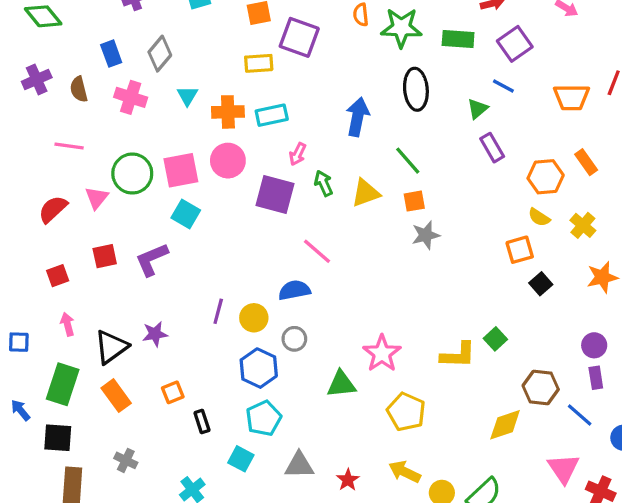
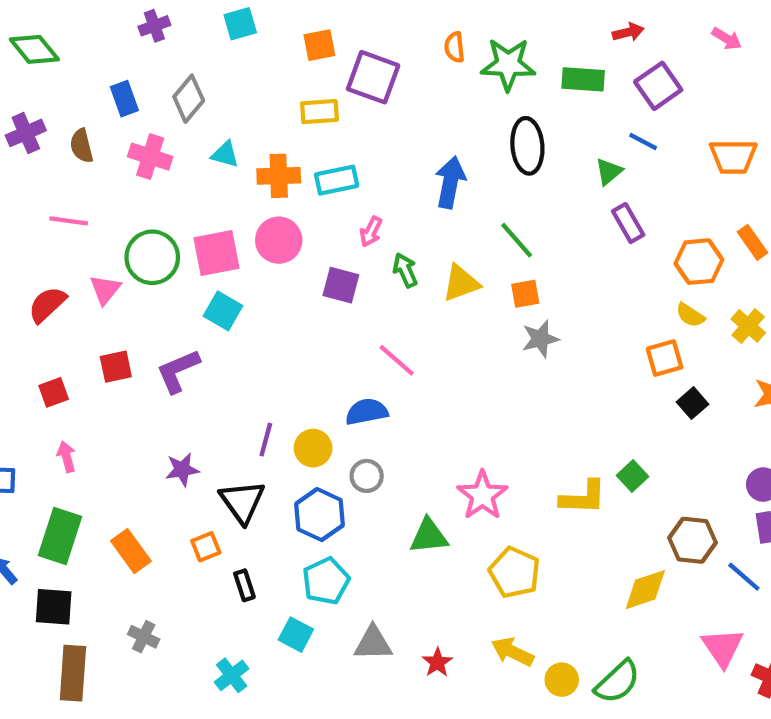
cyan triangle: (187, 96) -> (225, 154), turned -45
purple square: (275, 195) -> (341, 285), size x0.7
black triangle: (111, 347) -> (242, 502), moved, turned -30

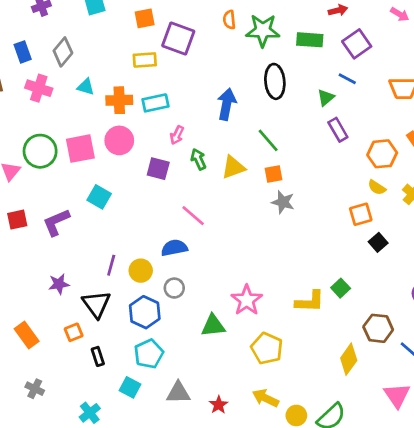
cyan square: (223, 311) -> (99, 197), moved
gray star: (540, 339) -> (283, 202), turned 30
yellow diamond: (645, 590) -> (349, 359), turned -36

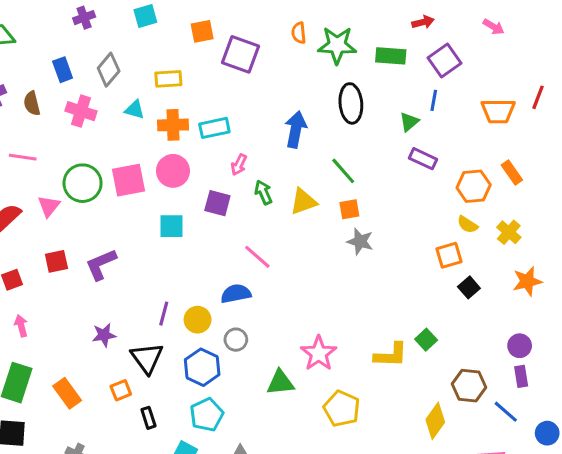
yellow rectangle: (145, 60) -> (168, 79), moved
blue line: (347, 79) -> (434, 100), turned 72
purple rectangle: (338, 130) -> (423, 159), turned -35
cyan square: (99, 197) -> (171, 226), moved, turned -30

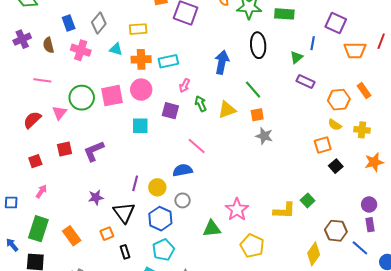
purple square: (444, 60) -> (336, 23), moved, turned -30
yellow cross: (509, 232) -> (362, 130), turned -35
pink arrow: (21, 326) -> (41, 191), turned 48

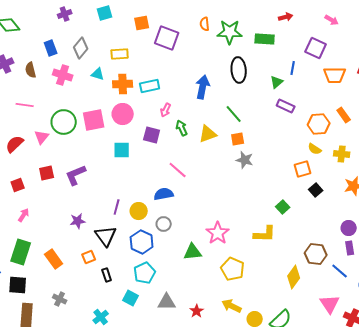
green square: (308, 200) -> (283, 207), moved

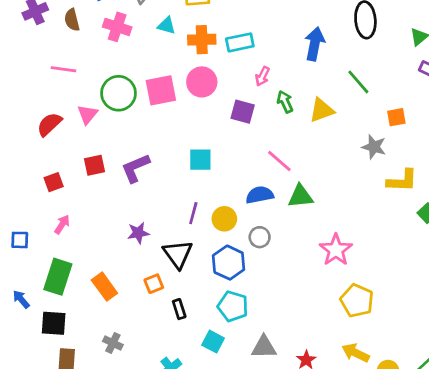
orange square: (238, 139) -> (396, 117), moved
cyan square: (122, 150) -> (200, 160), moved
yellow L-shape: (265, 234) -> (402, 181), moved
green triangle: (193, 252) -> (301, 196), moved
cyan pentagon: (145, 273) -> (233, 306), turned -30

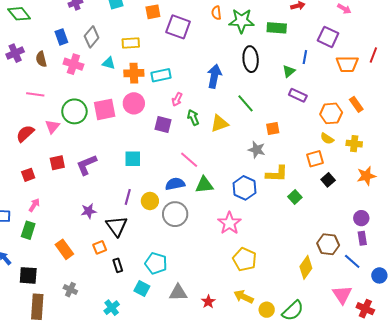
gray circle: (260, 237) -> (175, 214), size x1.6
blue hexagon: (229, 263) -> (245, 188), moved
green rectangle: (58, 277) -> (28, 230), moved, size x0.7

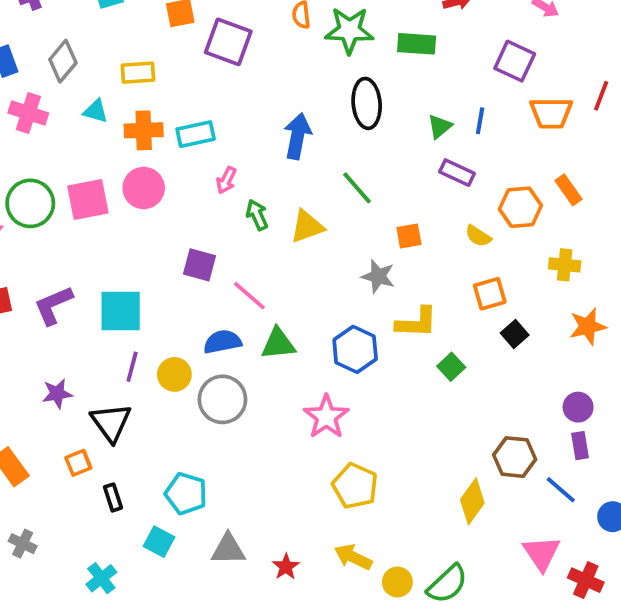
blue line: (305, 57) -> (480, 121), moved
purple square: (163, 125) -> (199, 265), moved
yellow semicircle: (327, 139) -> (478, 236), moved
cyan square: (133, 159) -> (121, 311), moved, size x1.4

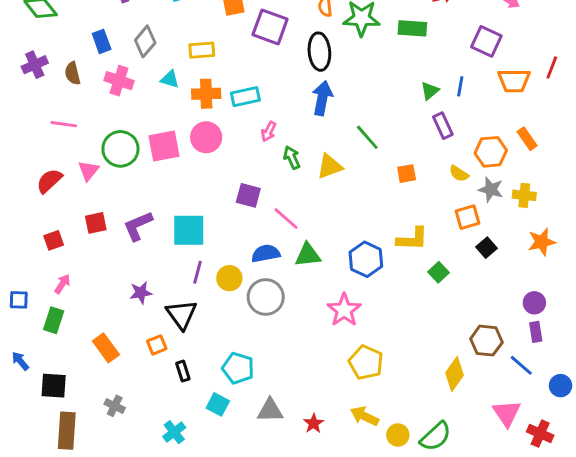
black ellipse: (367, 103) -> (319, 52), moved
purple rectangle: (457, 173) -> (443, 126), turned 40
gray star: (378, 276) -> (491, 190), moved

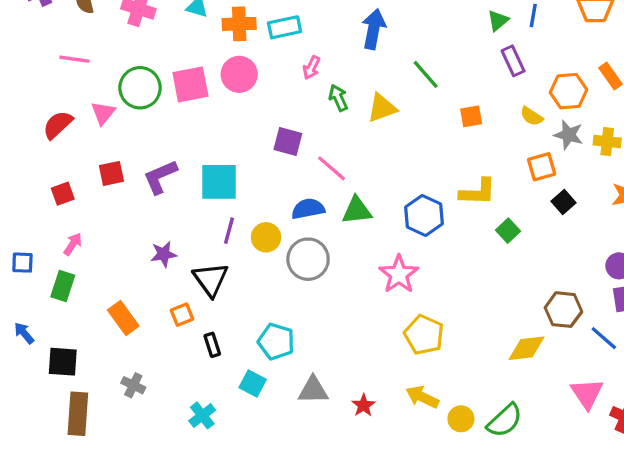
yellow diamond: (454, 374) -> (526, 348), turned 48

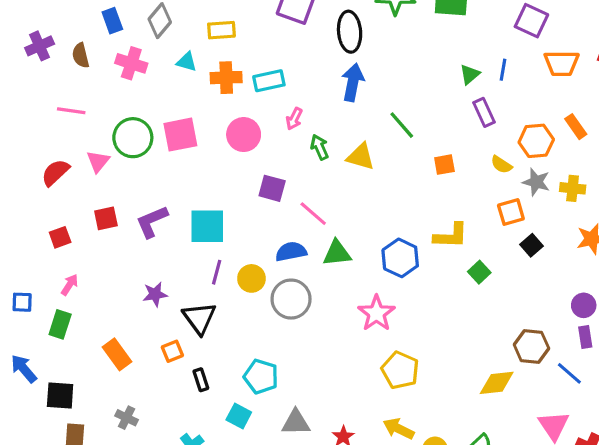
pink circle: (239, 74) -> (244, 135), moved
yellow triangle: (382, 108) -> (361, 157), turned 36
blue arrow: (24, 333) -> (24, 369), size x1.4

